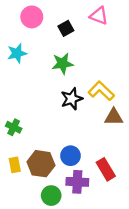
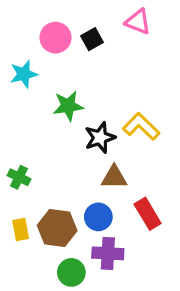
pink circle: (32, 17) -> (56, 38), moved
green star: (63, 64) -> (68, 106), moved
brown triangle: (114, 117) -> (114, 177), moved
red rectangle: (106, 169) -> (148, 214), moved

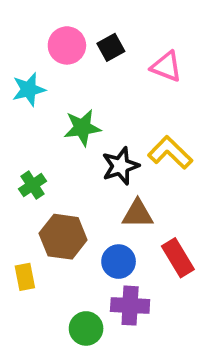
pink triangle: (138, 22) -> (166, 67), moved
green cross: (19, 177) -> (33, 185), moved, turned 30
brown hexagon: (57, 228) -> (63, 237), moved

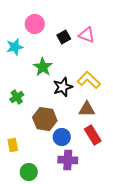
black square: (111, 47) -> (64, 37), moved
green star: (82, 128) -> (43, 67), turned -30
brown triangle: (138, 214) -> (87, 109), moved
brown hexagon: (63, 237) -> (45, 119), moved
green circle: (86, 328) -> (29, 172), moved

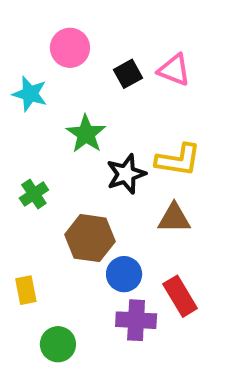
cyan star: (15, 47) -> (30, 94), turned 30
yellow L-shape: (89, 80) -> (178, 160), turned 145
red rectangle: (93, 135) -> (180, 296), moved

